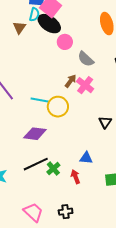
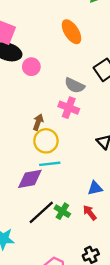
gray semicircle: (86, 59) -> (75, 85), moved
brown arrow: (71, 81) -> (38, 122), moved
cyan line: (40, 100) -> (50, 164), moved

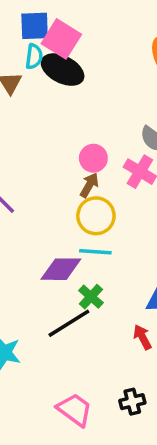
pink circle: (31, 67) -> (93, 158), moved
green cross: (62, 211) -> (91, 297), moved

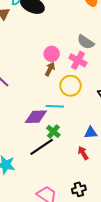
yellow circle: (96, 216) -> (70, 86), moved

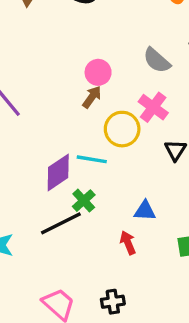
pink cross: (78, 60) -> (153, 107), moved
purple diamond: (36, 117) -> (58, 172), turned -40

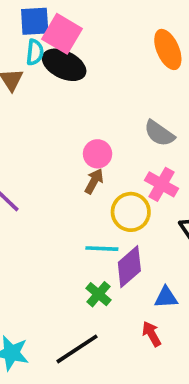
purple diamond: (58, 172) -> (129, 267), moved
black line: (61, 223) -> (77, 349), moved

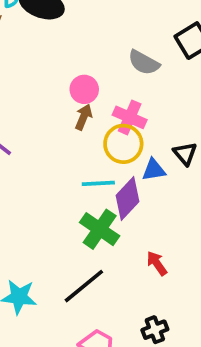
pink cross: (162, 184) -> (130, 117), moved
green cross: (98, 294) -> (100, 229), size x1.5
blue triangle: (166, 297) -> (154, 170), moved

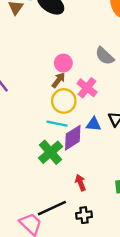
yellow circle: (123, 144) -> (64, 101), moved
black line: (84, 286) -> (52, 208), moved
black cross: (155, 330) -> (84, 215), moved

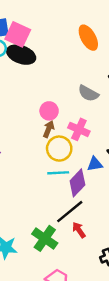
green cross: (50, 152) -> (45, 238), moved
red arrow: (80, 183) -> (79, 230), moved
black line: (52, 208) -> (70, 212), moved

